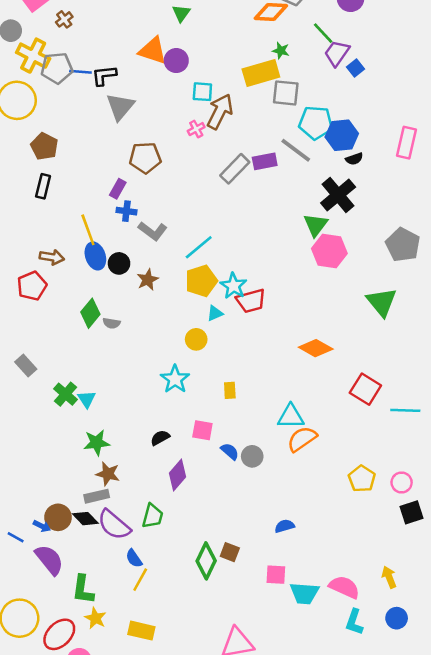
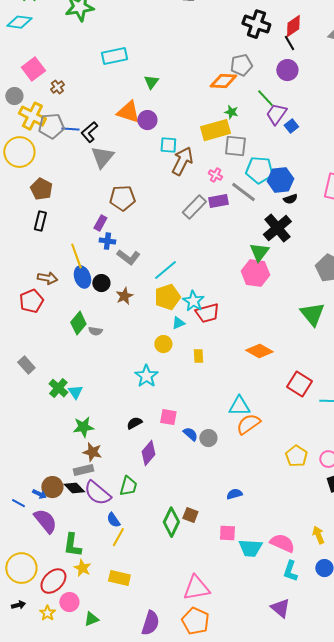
black L-shape: (104, 75) -> (89, 132), turned -35
pink cross: (196, 129) -> (215, 175), moved, turned -32
pink hexagon: (329, 251) -> (255, 273), moved
yellow rectangle: (230, 390) -> (198, 356), moved

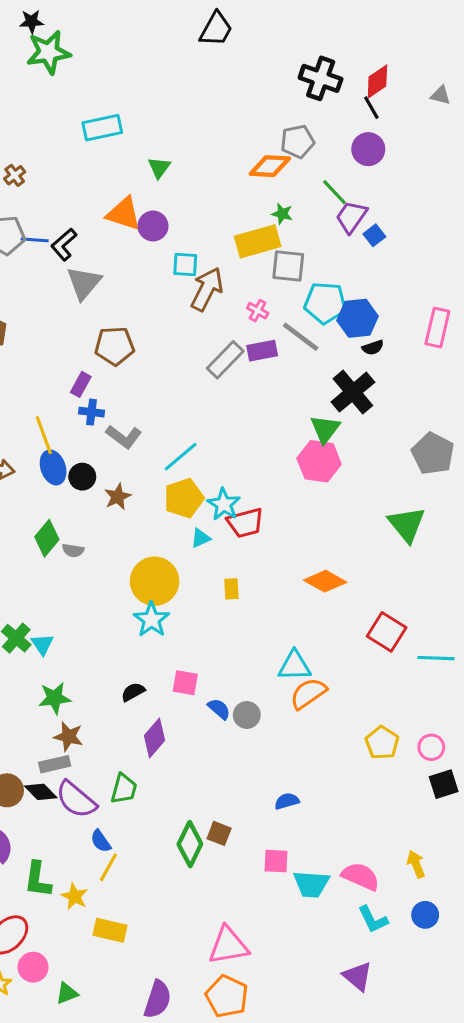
yellow circle: (163, 344) -> (155, 581), moved, size x1.8
yellow star: (82, 568) -> (75, 896), moved
cyan L-shape: (290, 571) -> (373, 919), turned -45

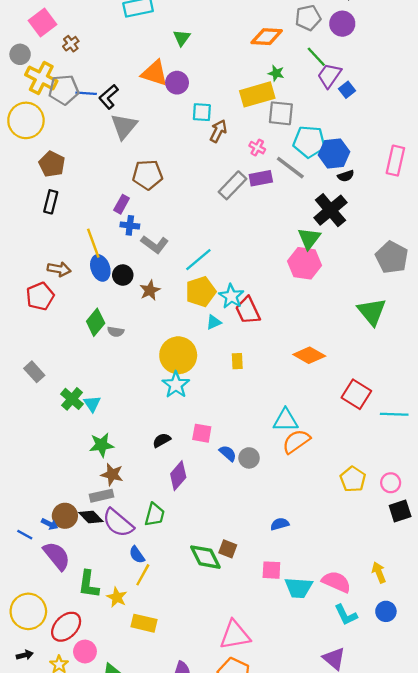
gray pentagon: (298, 141) -> (308, 18), moved
brown arrow: (207, 289) -> (218, 131), size x0.7
red trapezoid: (245, 523) -> (248, 310), turned 80
green diamond: (190, 844) -> (205, 557), turned -52

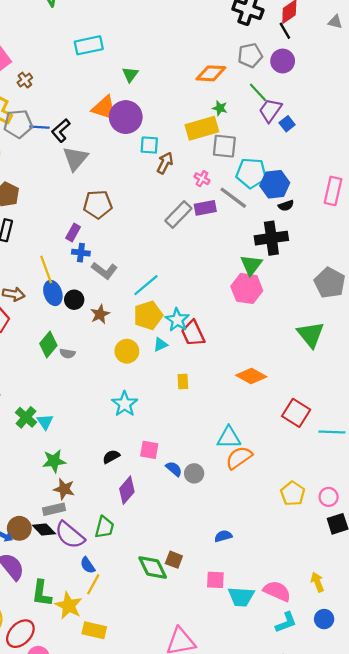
purple circle: (177, 83) -> (126, 117), size x1.5
black cross: (330, 210) -> (271, 238), turned 32
yellow circle: (178, 355) -> (127, 351), moved, size x0.7
yellow star: (117, 597) -> (69, 606), size x1.4
cyan L-shape: (346, 615) -> (286, 622), turned -85

